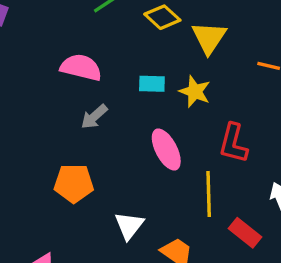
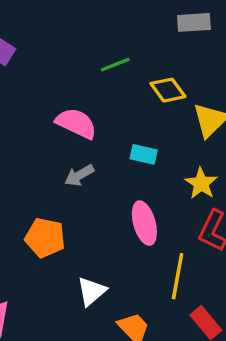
yellow star: (195, 92) -> (201, 183), moved

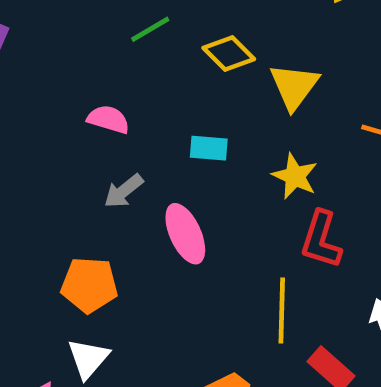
pink semicircle: (76, 123) -> (108, 119), size x0.7
pink ellipse: (144, 223) -> (185, 234), moved
white triangle: (92, 291) -> (88, 359), moved

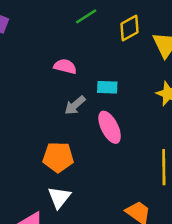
yellow diamond: (229, 53) -> (129, 28), turned -72
cyan rectangle: (209, 148) -> (107, 87), moved

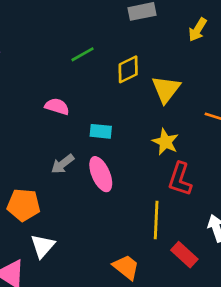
gray arrow: (75, 105) -> (63, 164), moved
orange pentagon: (58, 157) -> (24, 205), moved

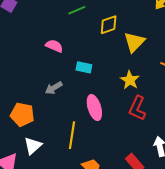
pink ellipse: (101, 174) -> (94, 108), moved
yellow line: (156, 220) -> (72, 135), moved

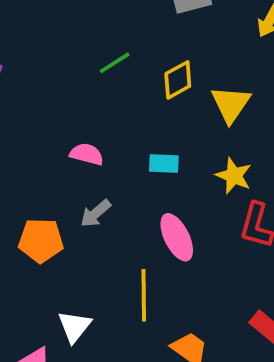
pink semicircle: (54, 46) -> (87, 154), moved
cyan rectangle: (84, 67) -> (164, 163), moved
orange pentagon: (22, 115) -> (41, 241), moved

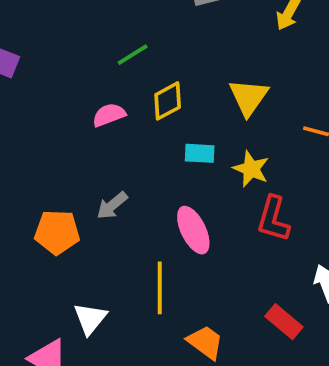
yellow diamond: (178, 80) -> (168, 101), moved
pink semicircle: (87, 154) -> (109, 115), moved, turned -36
cyan rectangle: (164, 163) -> (200, 153), moved

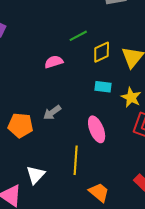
green line: (133, 55) -> (78, 36), moved
yellow diamond: (168, 101) -> (102, 52), moved

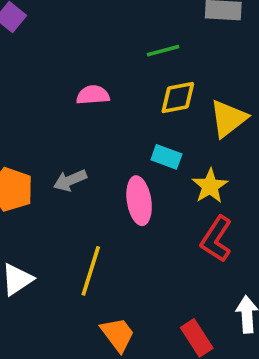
green line: (78, 36) -> (163, 51), moved
pink ellipse: (97, 129) -> (139, 201), moved

